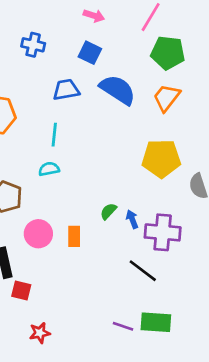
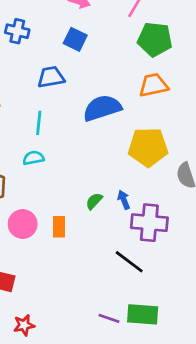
blue semicircle: (118, 90) -> (102, 108), moved, turned -51
orange trapezoid: (167, 98) -> (153, 85), turned 40
blue arrow: (132, 219) -> (124, 200), moved

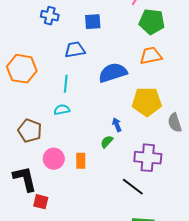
blue square: (75, 39) -> (93, 22), turned -30
blue arrow: (124, 200) -> (117, 125), moved

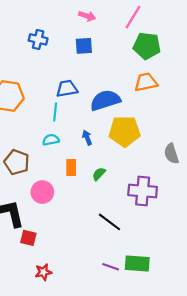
blue trapezoid: (75, 50) -> (67, 89), moved
yellow pentagon: (147, 102) -> (124, 131), moved
blue arrow: (117, 125) -> (87, 138), moved
orange rectangle: (81, 161) -> (71, 168), moved
black line: (133, 187) -> (110, 222), moved

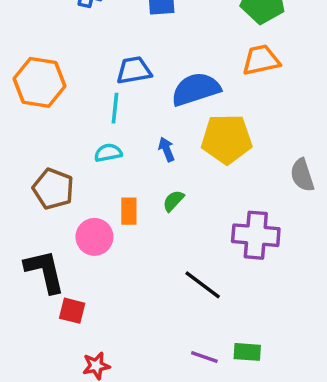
orange rectangle: (71, 168) -> (129, 211), moved
green semicircle: (99, 174) -> (173, 201), moved
green rectangle: (137, 264) -> (247, 352), size x0.7

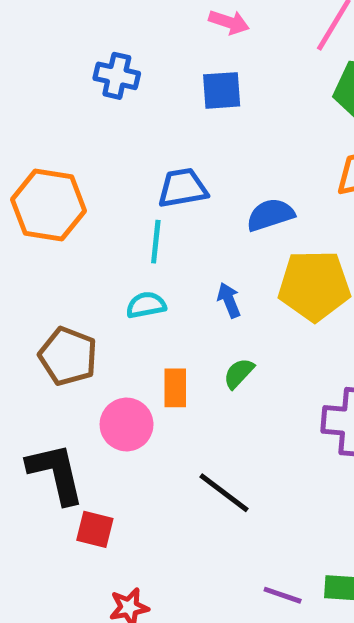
blue semicircle: (196, 89) -> (270, 215), size x0.7
black line: (203, 285) -> (224, 493), moved

